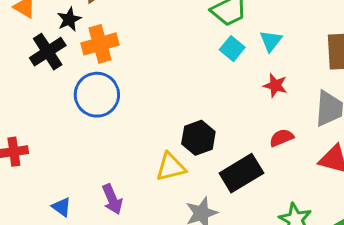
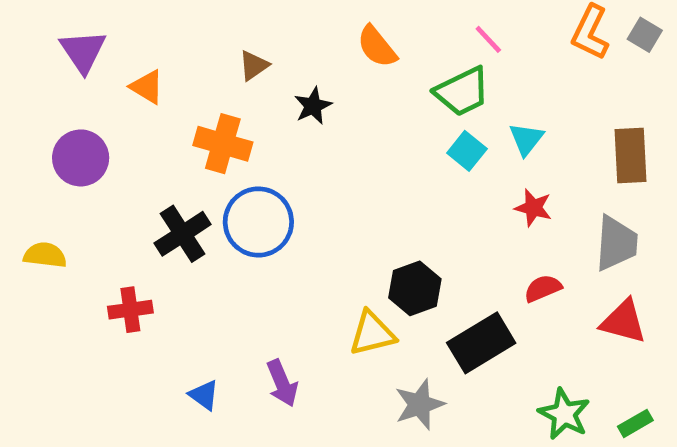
black star: (69, 19) -> (313, 106), moved
orange cross: (100, 44) -> (223, 144), moved, turned 32
black cross: (48, 52) -> (183, 234), moved

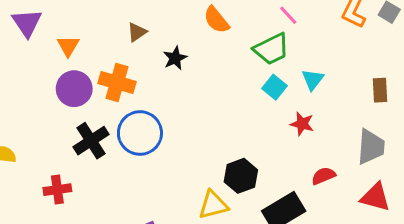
orange triangle: (147, 87) -> (68, 46), turned 30
brown rectangle: (631, 156) -> (380, 90), size x0.7
purple circle: (81, 158) -> (74, 89), moved
red star: (533, 208) -> (302, 124), moved

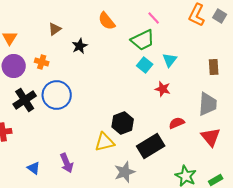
orange cross: (117, 83) -> (42, 62), size x0.6
red triangle: (375, 197) -> (211, 137), turned 35

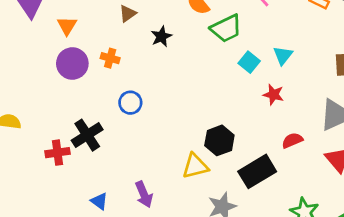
green trapezoid: (143, 40) -> (226, 28), moved
blue circle: (57, 95) -> (130, 103), size x0.6
black cross: (25, 100) -> (87, 135), moved

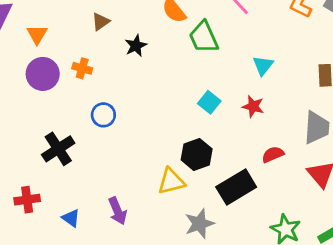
green trapezoid: (226, 28) -> (204, 37), turned 92
cyan square: (249, 62) -> (209, 102), moved
red cross: (57, 153) -> (27, 200), moved

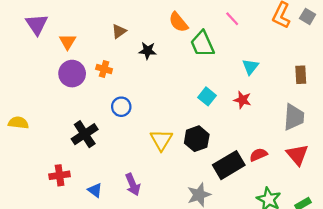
black star: (136, 46) -> (148, 51), turned 30
red semicircle: (273, 154) -> (258, 155), moved
yellow triangle: (171, 181) -> (161, 140), moved, turned -45

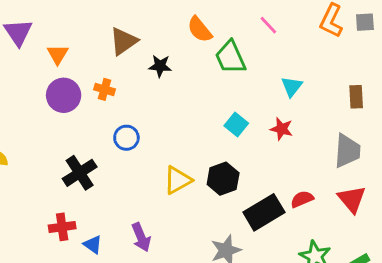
gray square: (308, 16) -> (365, 22), turned -35
brown triangle: (119, 31) -> (124, 41), size x1.5
yellow triangle: (161, 140) -> (178, 180), turned 30
red cross: (60, 175) -> (62, 227), moved

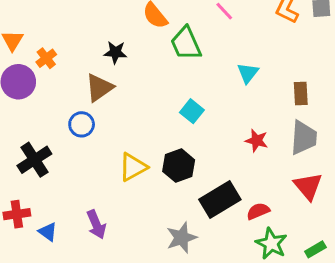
brown triangle: (124, 41) -> (99, 88), moved
orange cross: (105, 89) -> (46, 58), moved, turned 36
brown rectangle: (356, 97) -> (301, 94), moved
red star: (282, 129) -> (257, 141), moved
red semicircle: (302, 199) -> (258, 211), moved

